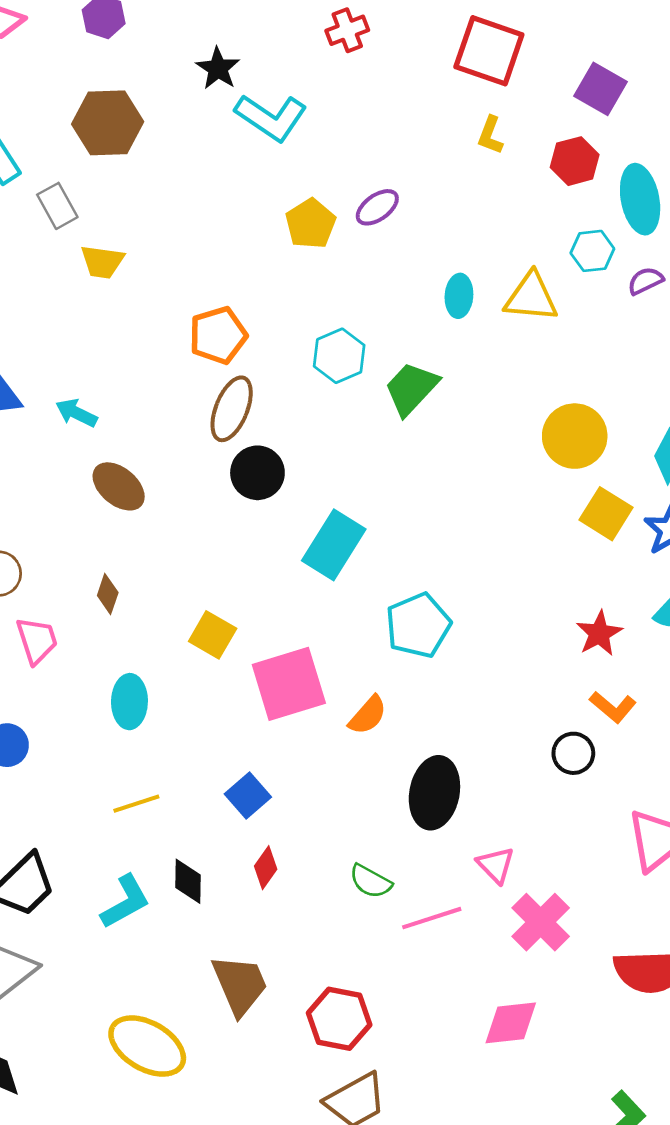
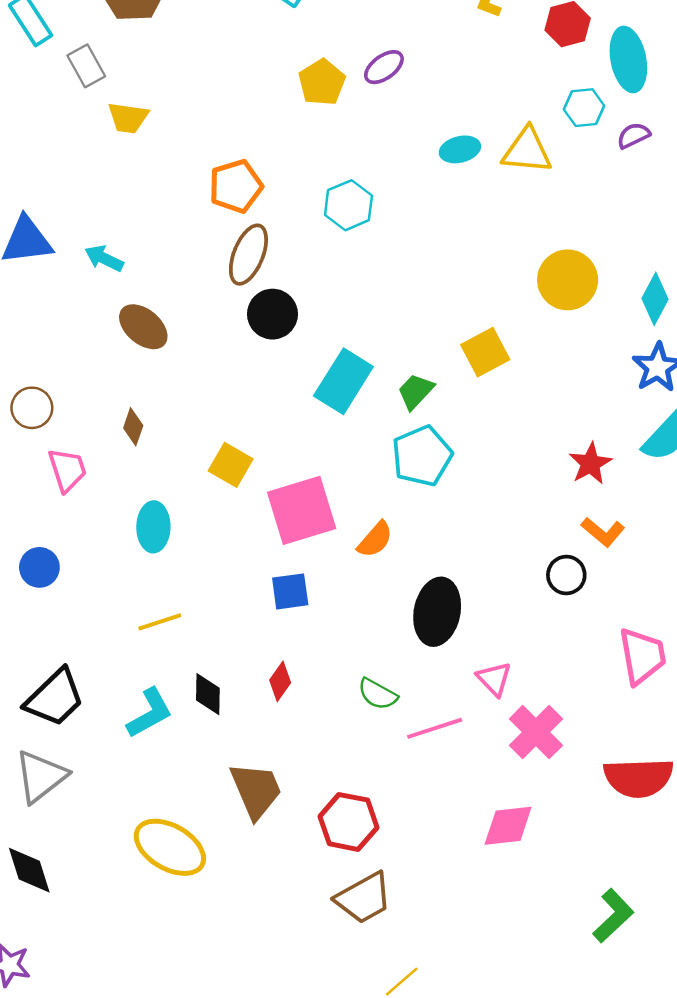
cyan ellipse: (459, 296) -> (460, 149), turned 72
green trapezoid: (411, 388) -> (416, 391), moved, size x0.7
yellow square: (606, 514) -> (485, 352), moved, turned 30
blue square: (248, 795) -> (290, 591), moved, turned 33

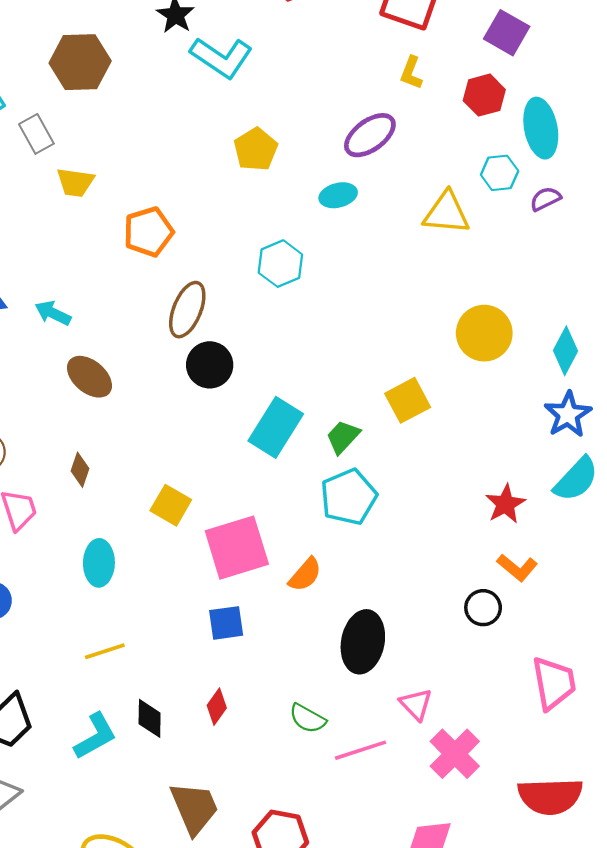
purple ellipse: (384, 67) -> (370, 135), moved, size x1.4
cyan ellipse: (460, 149) -> (338, 195), moved
orange pentagon: (236, 186) -> (148, 232), moved

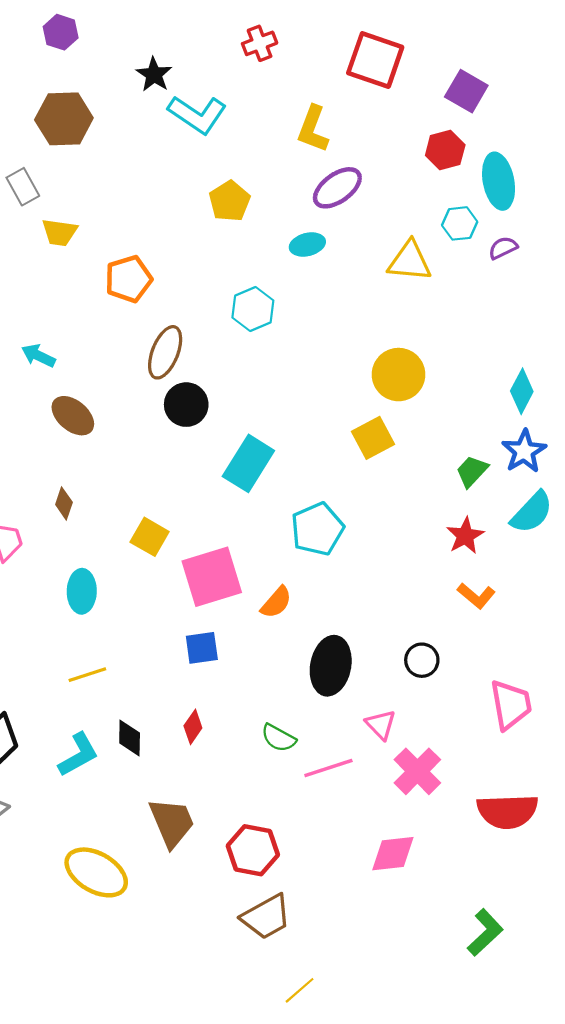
yellow L-shape: (411, 73) -> (313, 129), moved, size x1.5
yellow circle: (484, 333) -> (398, 375), moved
green trapezoid: (343, 437) -> (472, 471), moved
black circle: (483, 608) -> (422, 660), moved

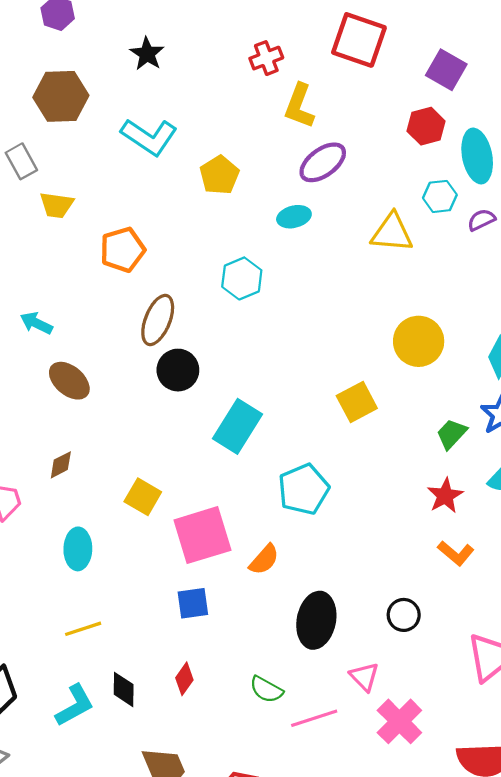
red cross: (260, 43) -> (266, 58), moved
cyan L-shape: (197, 114) -> (149, 137), moved
yellow circle: (398, 375) -> (419, 341), moved
brown diamond: (64, 503) -> (61, 465), turned 44

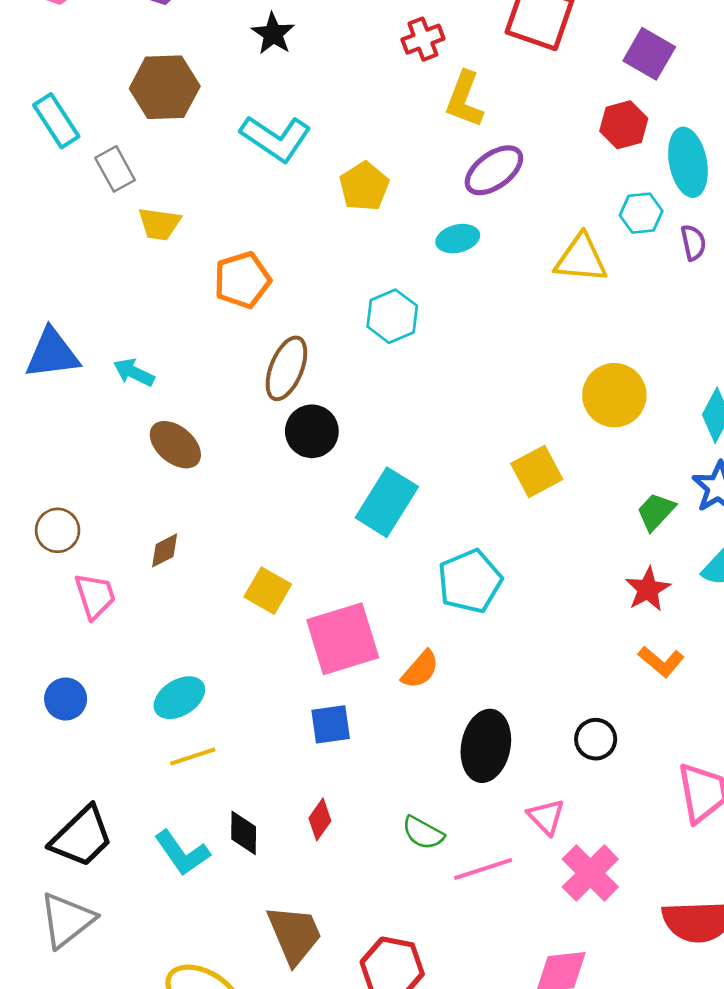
purple semicircle: (481, 220) -> (693, 243), turned 104
cyan ellipse: (78, 549) -> (179, 698), moved, turned 57
cyan L-shape: (75, 705) -> (182, 853), turned 84

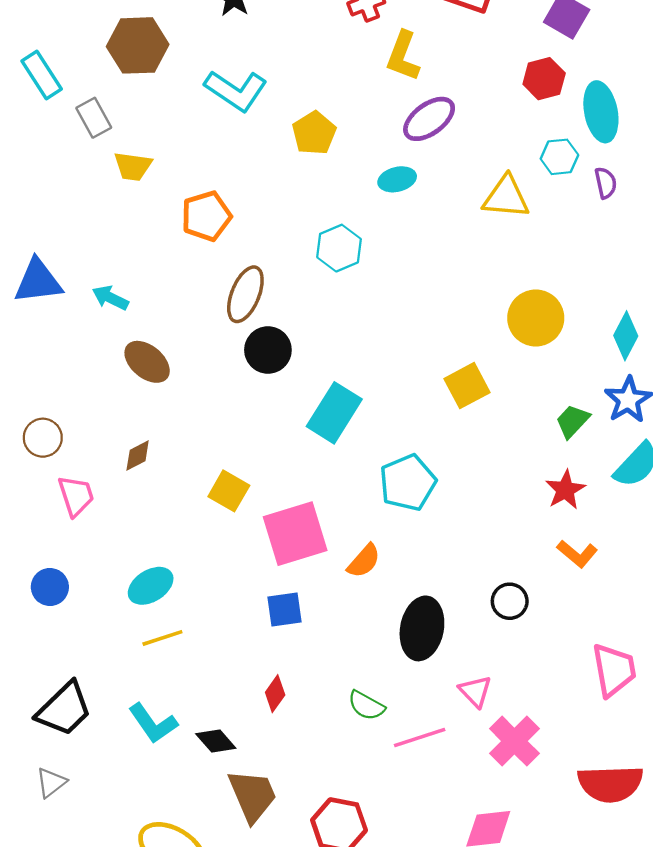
black circle: (596, 739) -> (510, 601), moved
black diamond: (244, 833) -> (216, 741), moved, turned -42
gray triangle: (67, 920) -> (51, 783), size x0.6

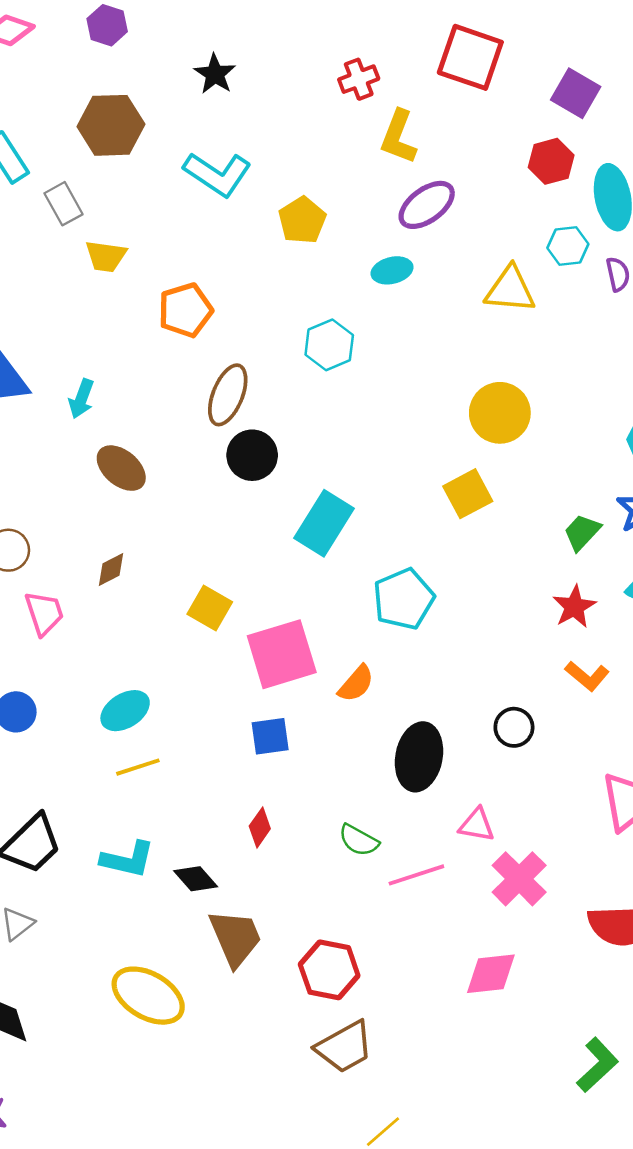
cyan arrow: (110, 298) -> (81, 399), turned -96
yellow circle: (536, 318) -> (500, 413), moved
pink triangle: (475, 691) -> (477, 825), turned -36
cyan L-shape: (153, 723) -> (128, 860), turned -42

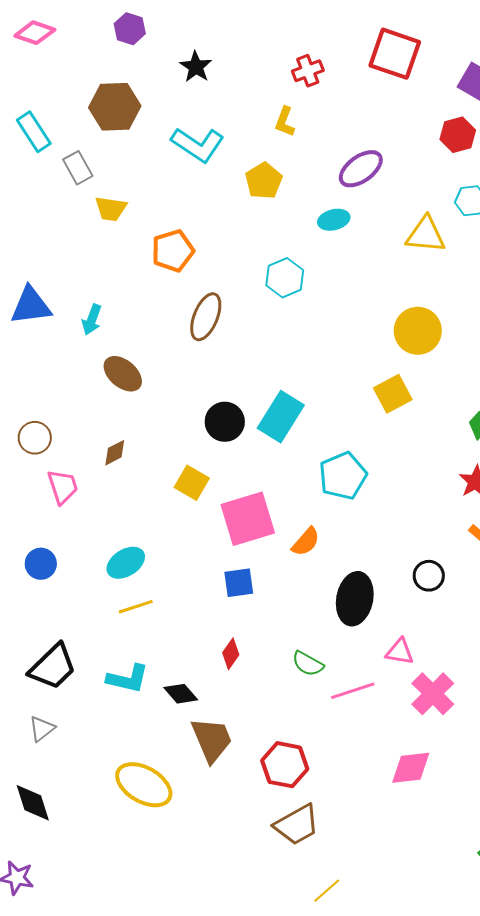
purple hexagon: (107, 25) -> (130, 29), moved
yellow L-shape: (398, 137) -> (285, 122), moved, size x0.7
black circle: (252, 455) -> (225, 422), moved

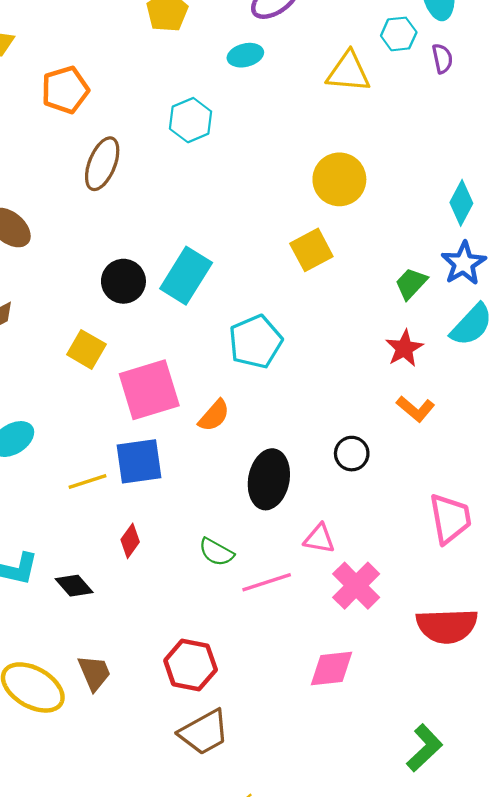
blue square: (239, 583) -> (139, 461), size x1.4
yellow line: (136, 607) -> (88, 482), moved
brown trapezoid: (212, 740) -> (94, 673), moved, size x0.7

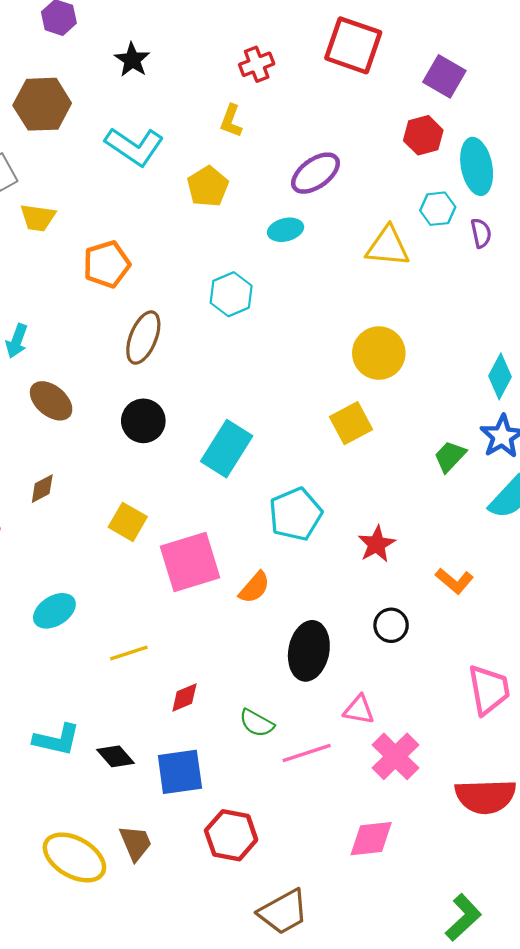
black circle: (123, 281) -> (143, 421), moved
red star: (404, 348) -> (377, 544), moved
blue square: (139, 461) -> (180, 772), moved
red diamond: (130, 541) -> (184, 697), moved, turned 32
brown trapezoid: (204, 732) -> (283, 912), moved

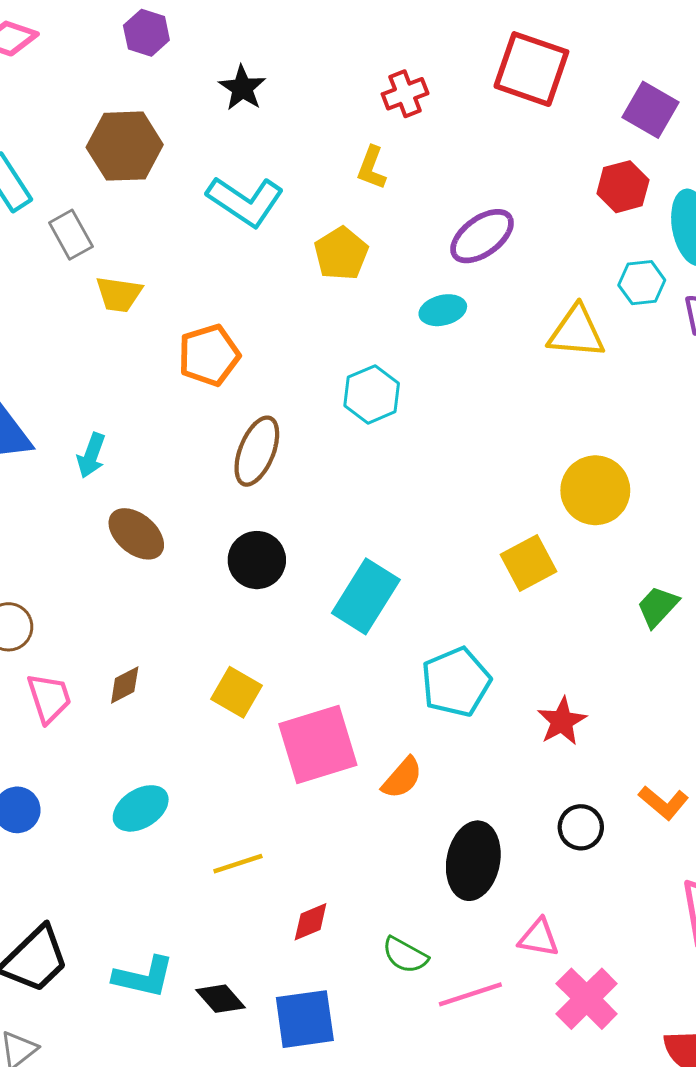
yellow circle: (379, 353) -> (595, 490), moved
brown diamond: (42, 489) -> (125, 685), moved
orange L-shape: (454, 581) -> (664, 803), moved

